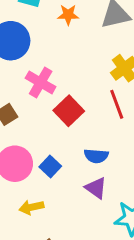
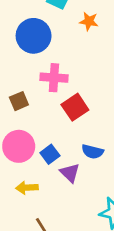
pink cross: (41, 82) -> (54, 78), turned -36
purple triangle: (96, 188) -> (70, 173), moved

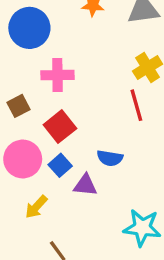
red square: (75, 107) -> (60, 127), moved
purple triangle: (70, 173) -> (85, 185), turned -35
yellow arrow: (27, 188) -> (36, 207), turned -40

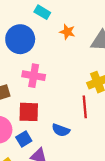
red square: (60, 127) -> (29, 112), turned 30
blue semicircle: (110, 158) -> (61, 130), moved

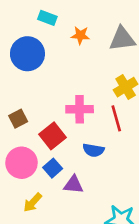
pink cross: (34, 76) -> (80, 109), moved
red square: (29, 112) -> (53, 136), turned -30

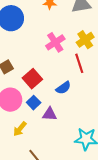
pink cross: (80, 109) -> (55, 42), moved, turned -30
blue semicircle: (93, 150) -> (63, 88), turned -42

